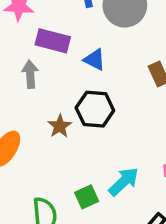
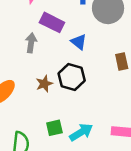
green square: (87, 197) -> (54, 128), moved

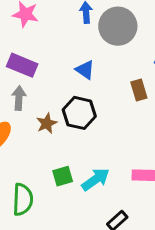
purple rectangle: (52, 22) -> (22, 65), moved
gray arrow: (31, 43) -> (19, 98), moved

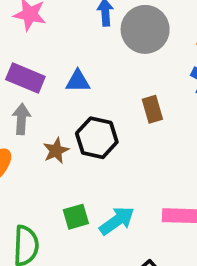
blue triangle: (85, 70) -> (78, 81), moved, turned -35
brown rectangle: (139, 90) -> (152, 109), moved

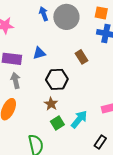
brown star: (56, 151) -> (51, 104), moved

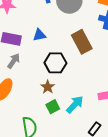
brown rectangle: (81, 57) -> (82, 42), size x1.6
gray arrow: (16, 81) -> (14, 61), turned 42

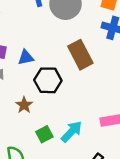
blue triangle: (39, 35) -> (26, 57), moved
brown star: (48, 87) -> (24, 105), moved

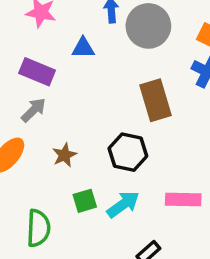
blue triangle: (26, 57) -> (83, 48), moved
black hexagon: (48, 80) -> (128, 152), moved

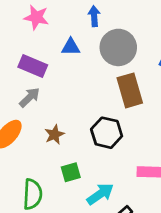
gray circle: (148, 26) -> (118, 47), moved
cyan arrow: (123, 204) -> (100, 194), moved

